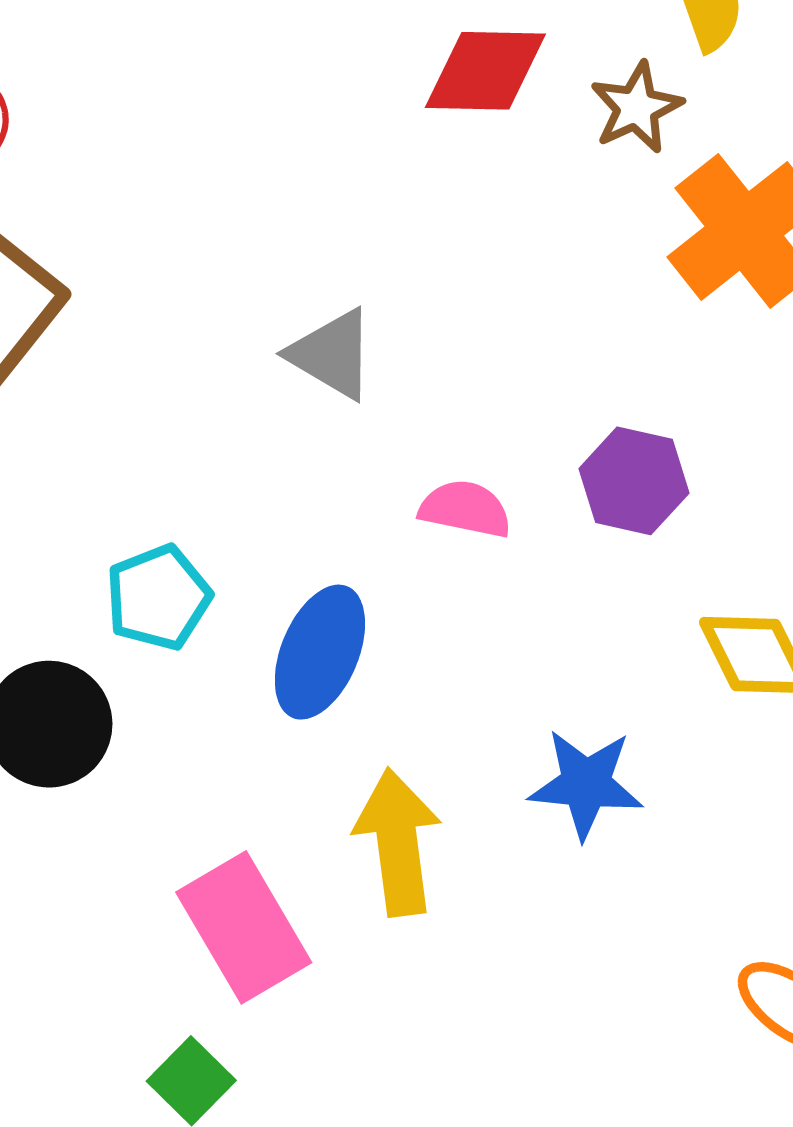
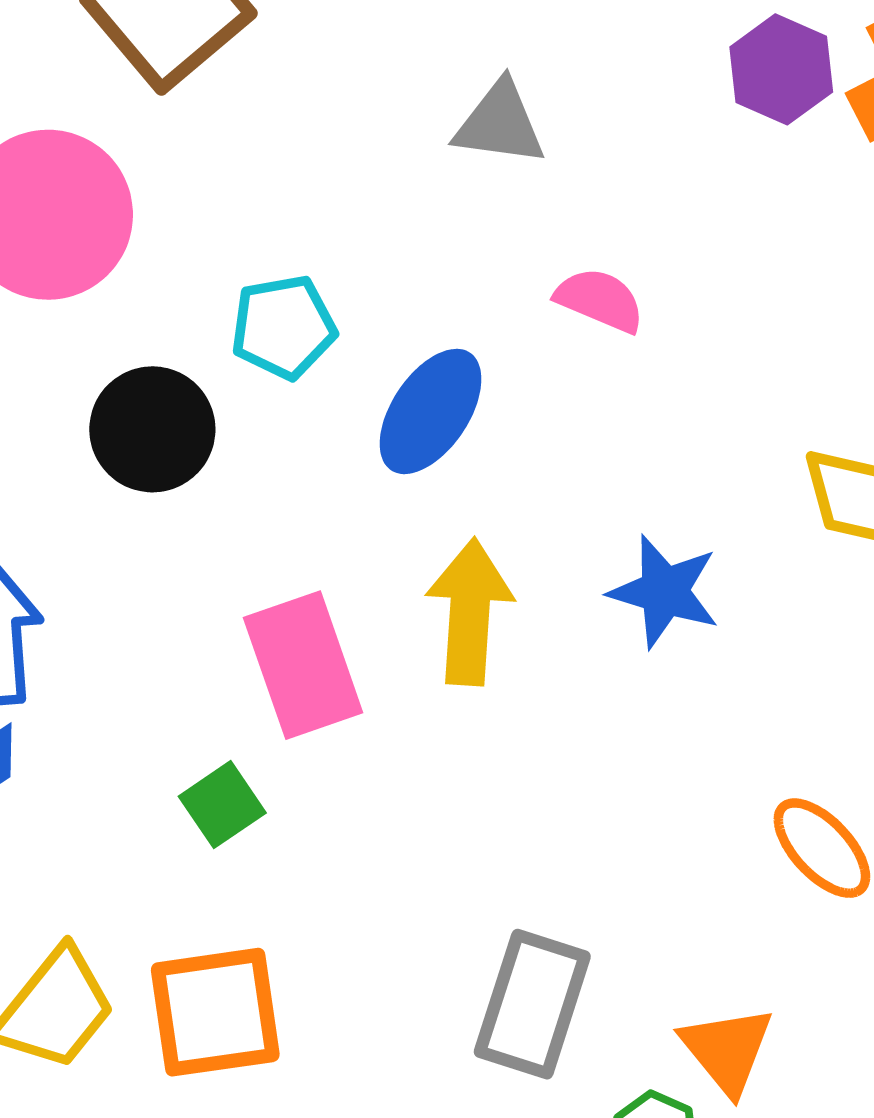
gray triangle: (332, 354) -> (500, 123), turned -34
purple hexagon: (634, 481) -> (781, 69), moved

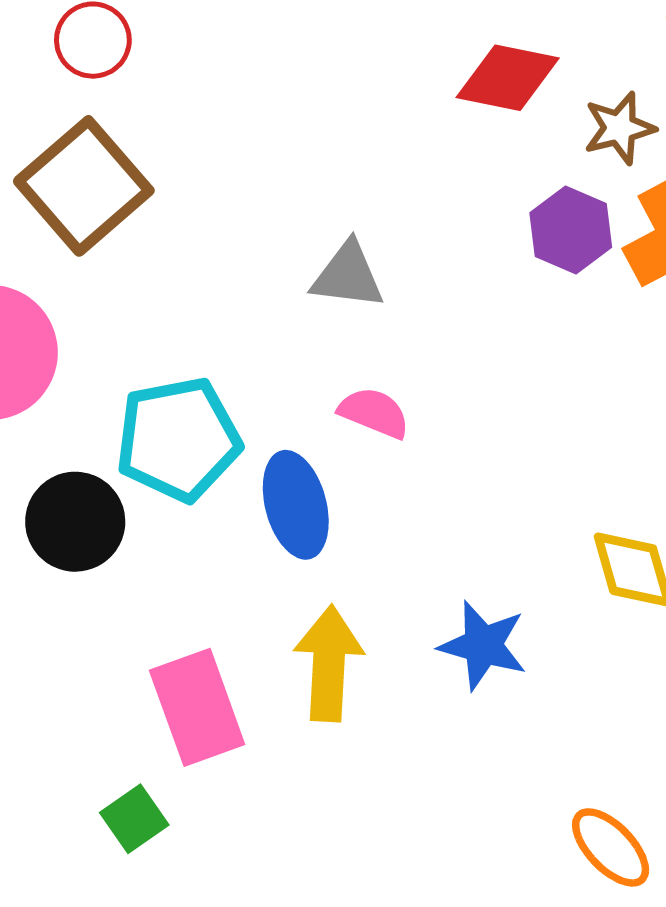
pink semicircle: (600, 300) -> (374, 413), moved
cyan pentagon: (283, 327) -> (178, 439), size x1.5
blue ellipse: (431, 411) -> (296, 505), turned -48

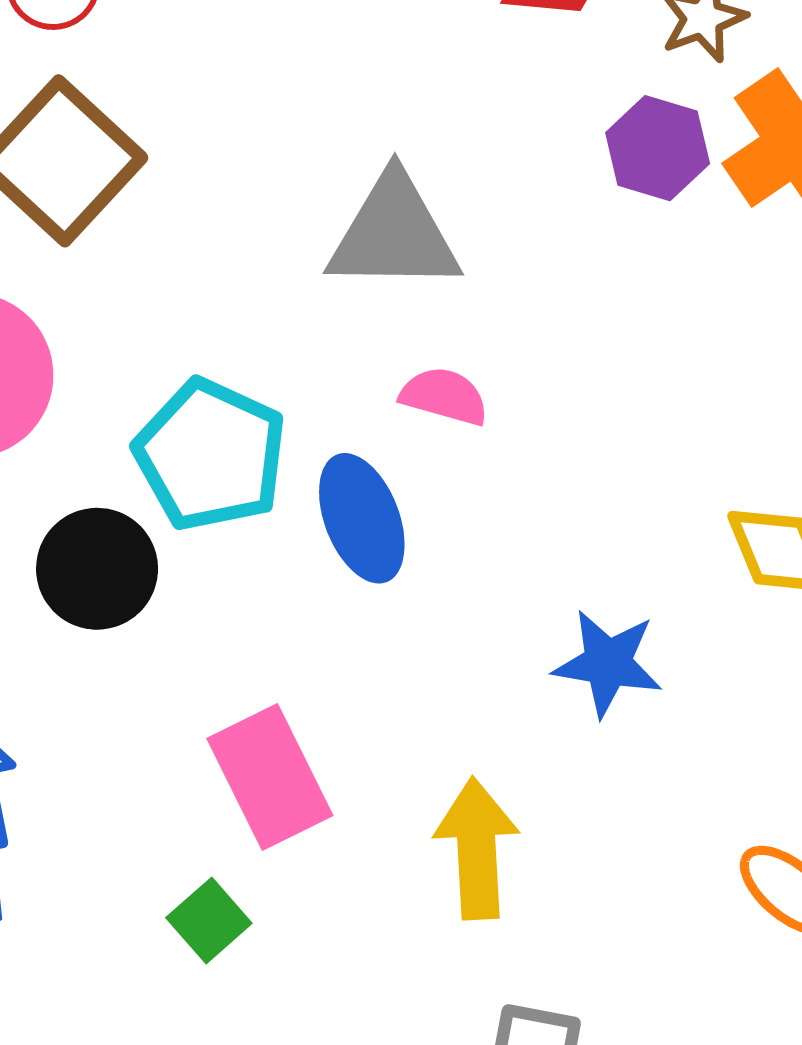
gray triangle: (348, 276) -> (394, 234), size x1.5
cyan pentagon: (178, 439) -> (211, 455), turned -30
yellow arrow: (329, 663) -> (477, 848), moved

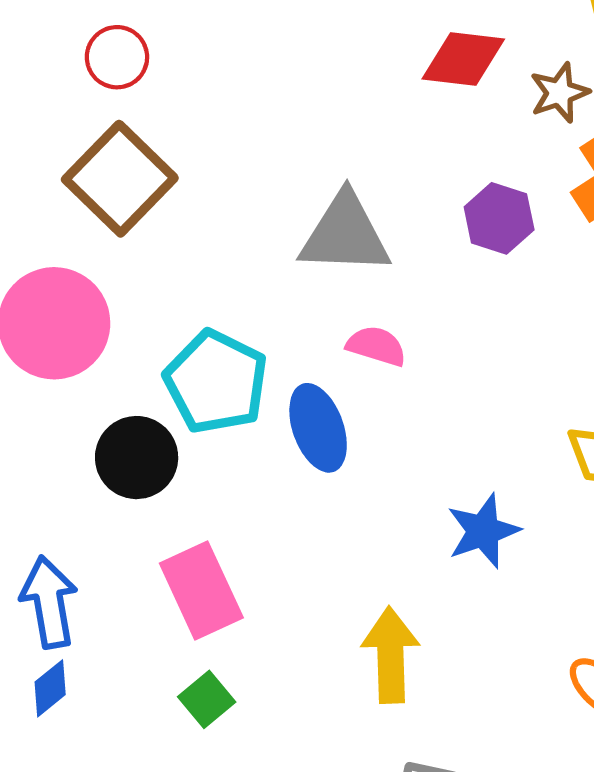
purple hexagon: (658, 148) -> (499, 218), moved
blue star: (608, 663) -> (483, 531), turned -30
pink rectangle: (270, 777) -> (201, 591), moved

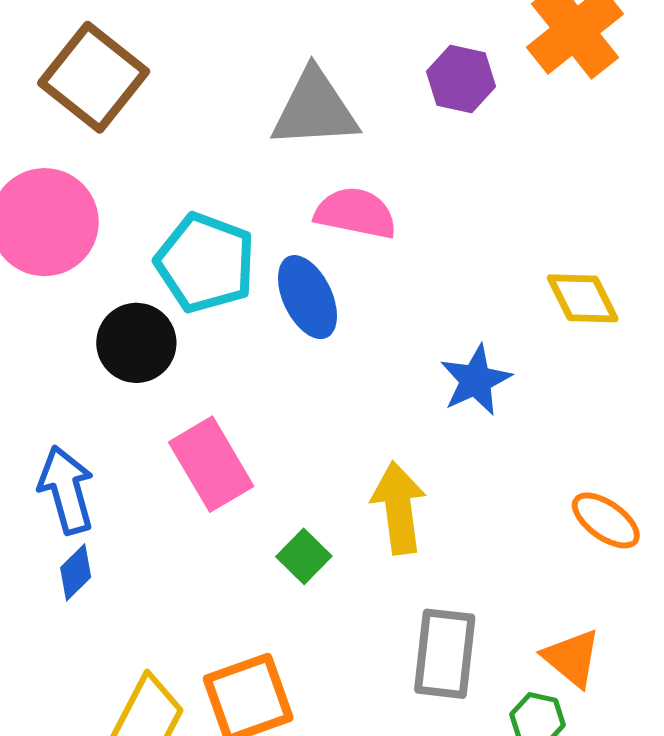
pink semicircle: (376, 346) -> (356, 213), size x1.4
green square: (207, 699) -> (304, 556), moved

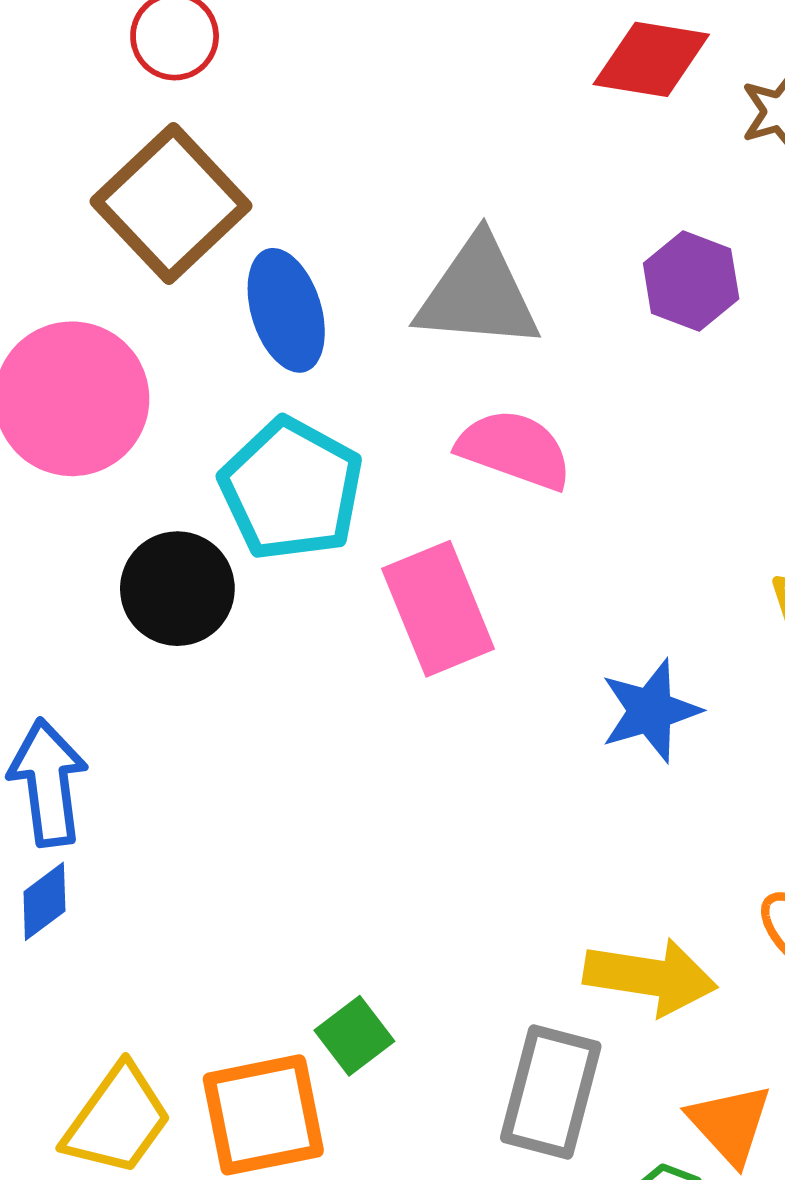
blue ellipse: (307, 297) -> (286, 310), moved
pink rectangle: (211, 464) -> (438, 609), moved
yellow arrow: (399, 508) -> (650, 977), moved, turned 98
green square: (304, 556) -> (354, 1036), moved

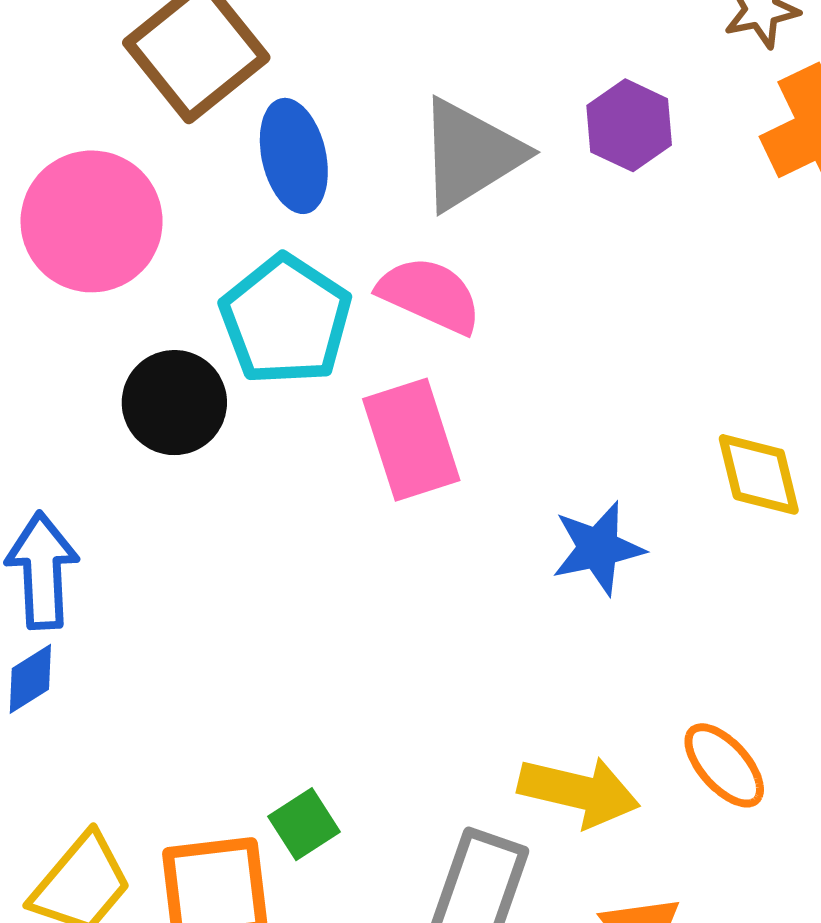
purple hexagon: (691, 281) -> (629, 125), moved
gray triangle: (478, 294) -> (470, 154), turned -41
pink semicircle: (514, 449) -> (430, 295), moved

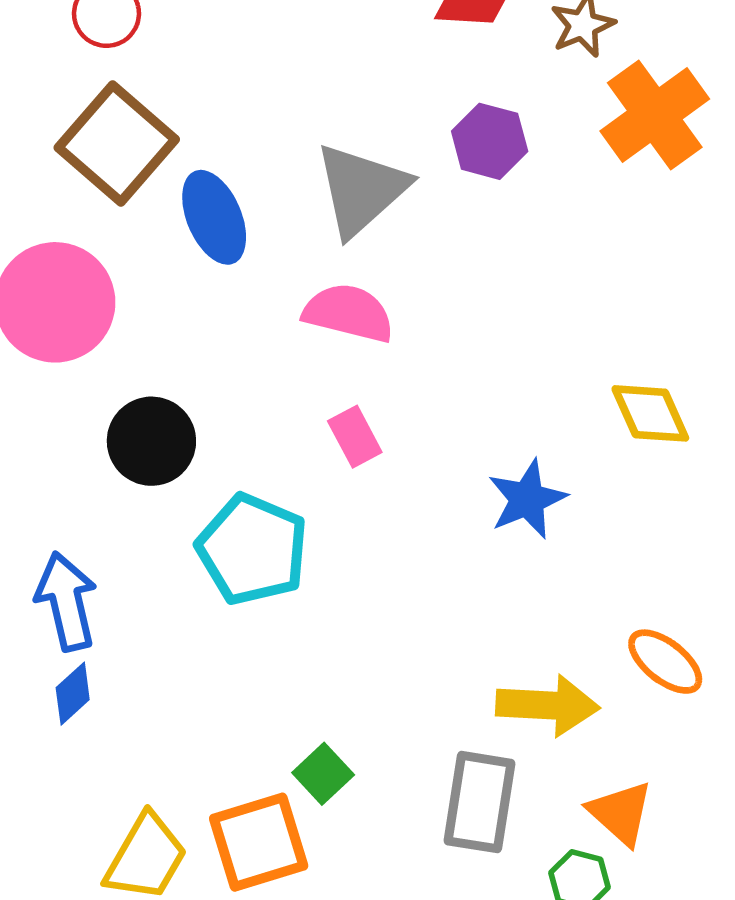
cyan pentagon: (286, 320) -> (252, 549), moved
pink rectangle: (411, 440) -> (355, 437), size x0.6

